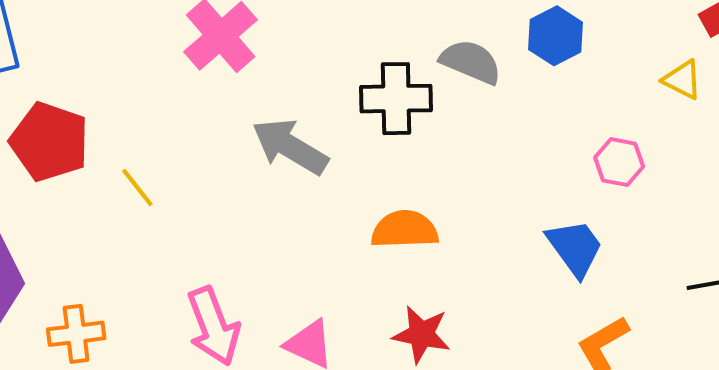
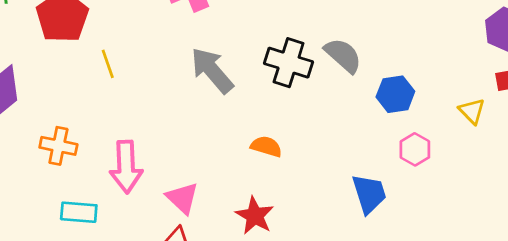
blue hexagon: (556, 36) -> (395, 94), moved
orange semicircle: (405, 230) -> (266, 146), size x0.7
orange cross: (76, 334) -> (58, 146), moved

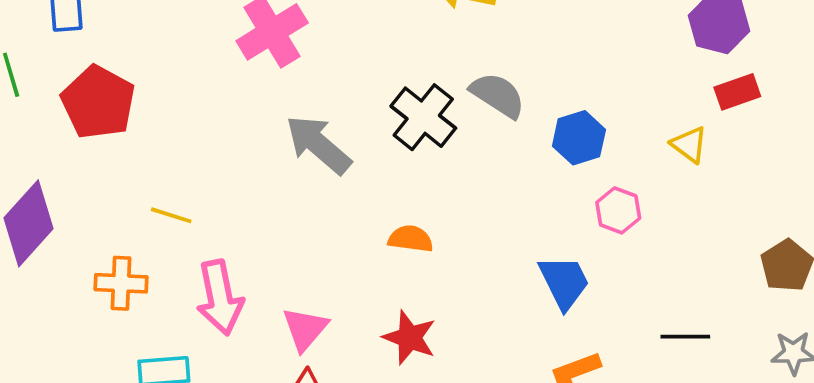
black cross: (289, 63) -> (423, 117), turned 30
yellow line: (108, 64) -> (171, 215), moved, turned -44
pink triangle: (182, 198) -> (305, 329), turned 36

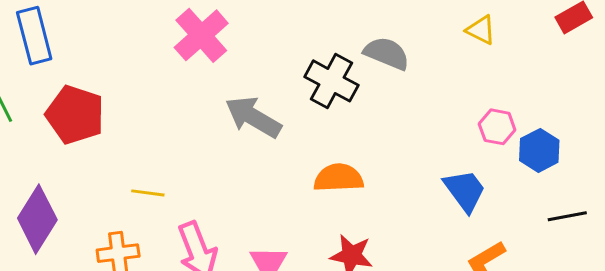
blue hexagon: (579, 138) -> (539, 150), moved
yellow triangle: (689, 145) -> (481, 30), moved
orange semicircle: (411, 239) -> (339, 178), size x1.4

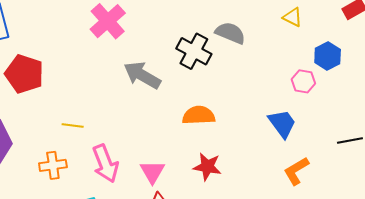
blue hexagon: (539, 150) -> (328, 56), moved

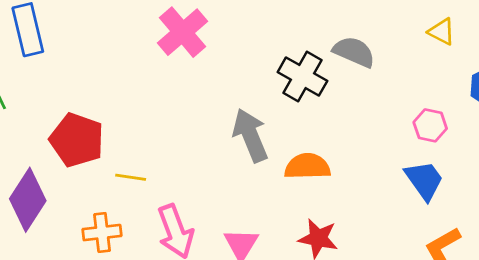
red pentagon: (24, 74) -> (77, 140), moved
gray arrow: (142, 75) -> (250, 135), moved, turned 36
pink hexagon: (303, 81) -> (430, 125), moved

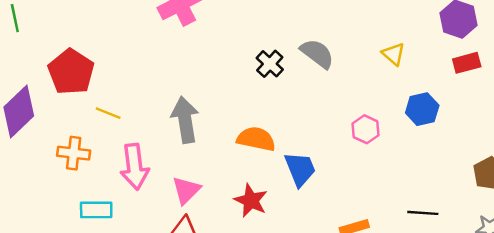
black cross: (302, 77) -> (270, 64), size x0.7
gray arrow: (250, 135) -> (185, 120), moved
blue trapezoid: (424, 180) -> (300, 169), moved

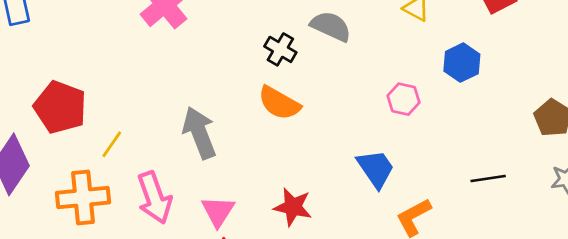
yellow line: (108, 113) -> (112, 144), turned -65
orange semicircle: (256, 139) -> (279, 103), moved, turned -150
orange cross: (74, 153) -> (83, 198), size x1.4
blue trapezoid: (300, 169) -> (376, 169), moved

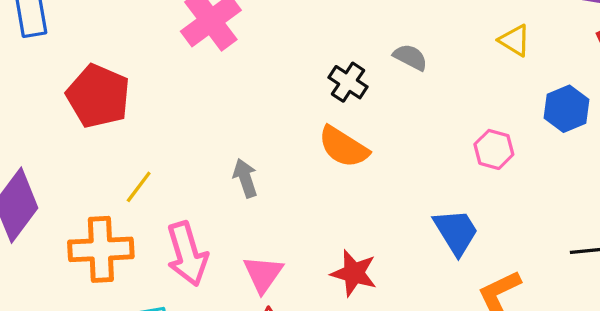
gray semicircle: (331, 26) -> (410, 57), size x0.7
red pentagon: (60, 107) -> (98, 96), moved
gray arrow: (199, 133) -> (245, 178), size x0.6

